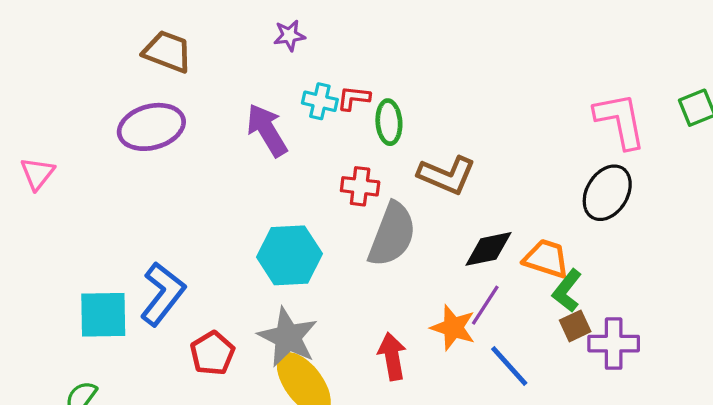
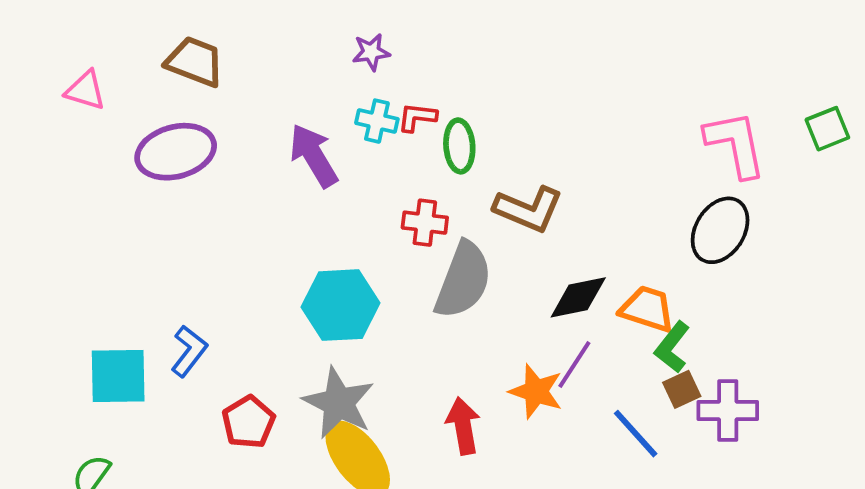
purple star: (289, 35) -> (371, 52), moved
pink triangle: (37, 173) -> (86, 90), moved, turned -51
blue L-shape: (163, 294) -> (189, 351), size x0.7
blue line: (509, 366) -> (636, 434), moved

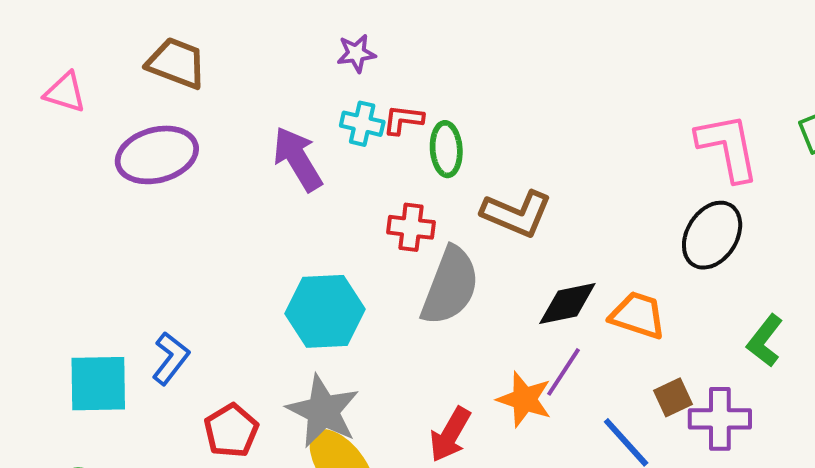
green L-shape: (672, 347) -> (765, 341), moved
red arrow: (463, 426) -> (450, 435), turned -140

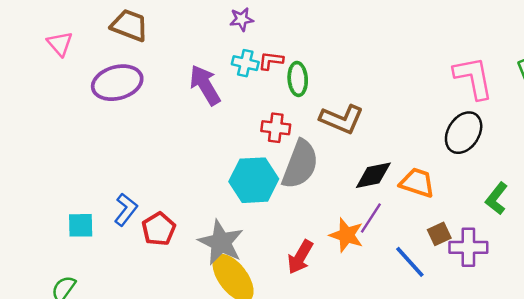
pink triangle: (65, 92) -> (60, 44), turned 32
cyan hexagon: (325, 311) -> (254, 180), moved
cyan square: (98, 384) -> (81, 225), size x0.7
red pentagon: (231, 431) -> (159, 229), moved

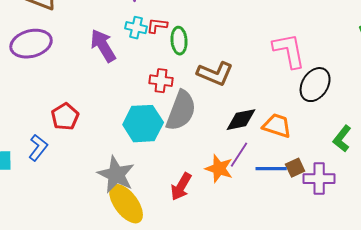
pink L-shape: (473, 78) -> (289, 51), moved
red pentagon: (159, 229) -> (65, 117), moved
blue line: (410, 262) -> (271, 169), moved, turned -48

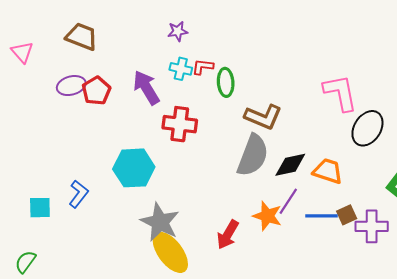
purple ellipse: (31, 44) -> (71, 86), size x0.7
red cross: (161, 81) -> (180, 124), moved, size x1.4
gray semicircle: (181, 111) -> (253, 155), moved
red pentagon: (65, 117) -> (96, 91), moved
cyan hexagon: (143, 124) -> (134, 168), moved

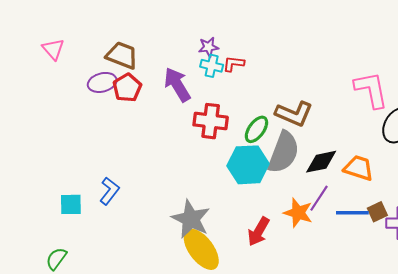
purple star: (178, 31) -> (208, 47), moved
brown trapezoid: (82, 37) -> (122, 55), moved
green ellipse: (226, 82) -> (256, 129), moved, turned 40
cyan hexagon: (134, 168) -> (248, 165), moved

